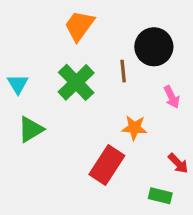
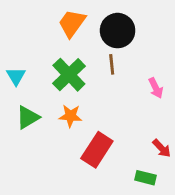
black circle: (154, 47) -> (118, 31), moved
orange star: (134, 128) -> (70, 116), moved

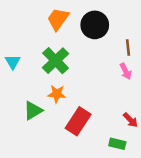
brown line: (112, 64) -> (128, 48), moved
green triangle: (28, 117) -> (33, 110), moved

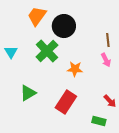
orange trapezoid: (58, 19) -> (37, 16), moved
black circle: (95, 25) -> (64, 26), moved
orange star: (57, 94) -> (75, 69), moved

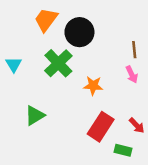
red rectangle: (66, 102) -> (101, 127), moved

